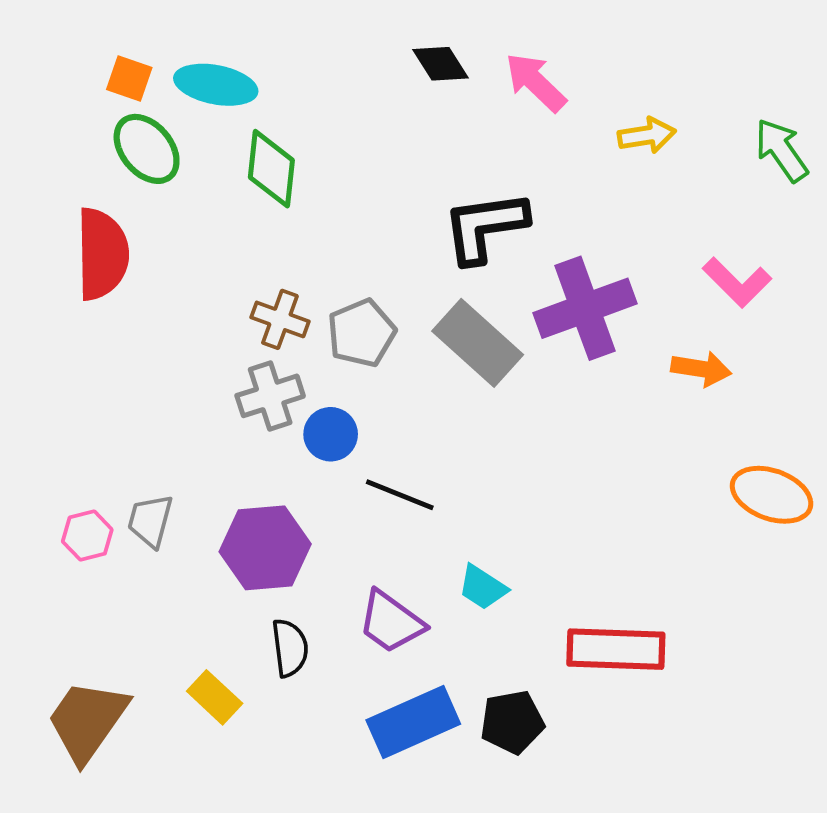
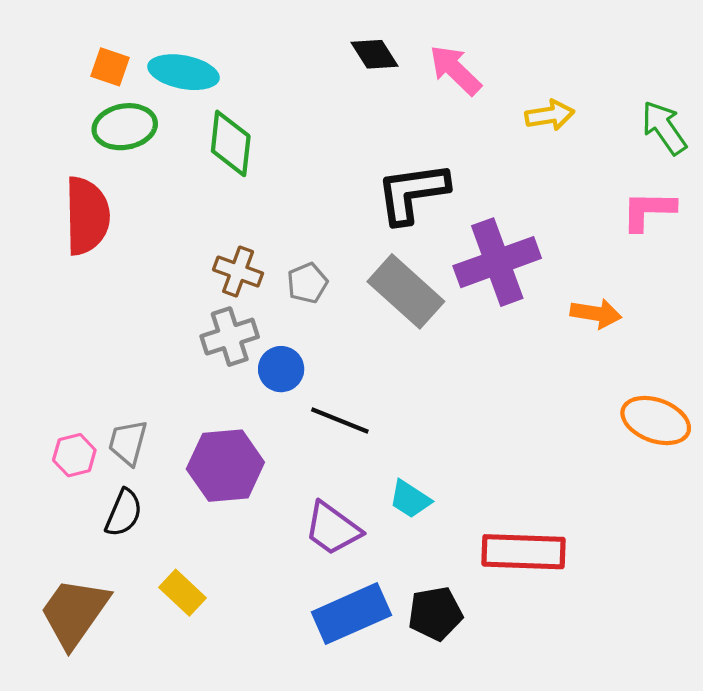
green ellipse: (147, 149) -> (125, 127), turned -60
pink L-shape: (737, 282) -> (648, 211), moved, turned 136
gray pentagon: (361, 333) -> (307, 283), size x0.7
black semicircle: (290, 648) -> (124, 513), moved, turned 30

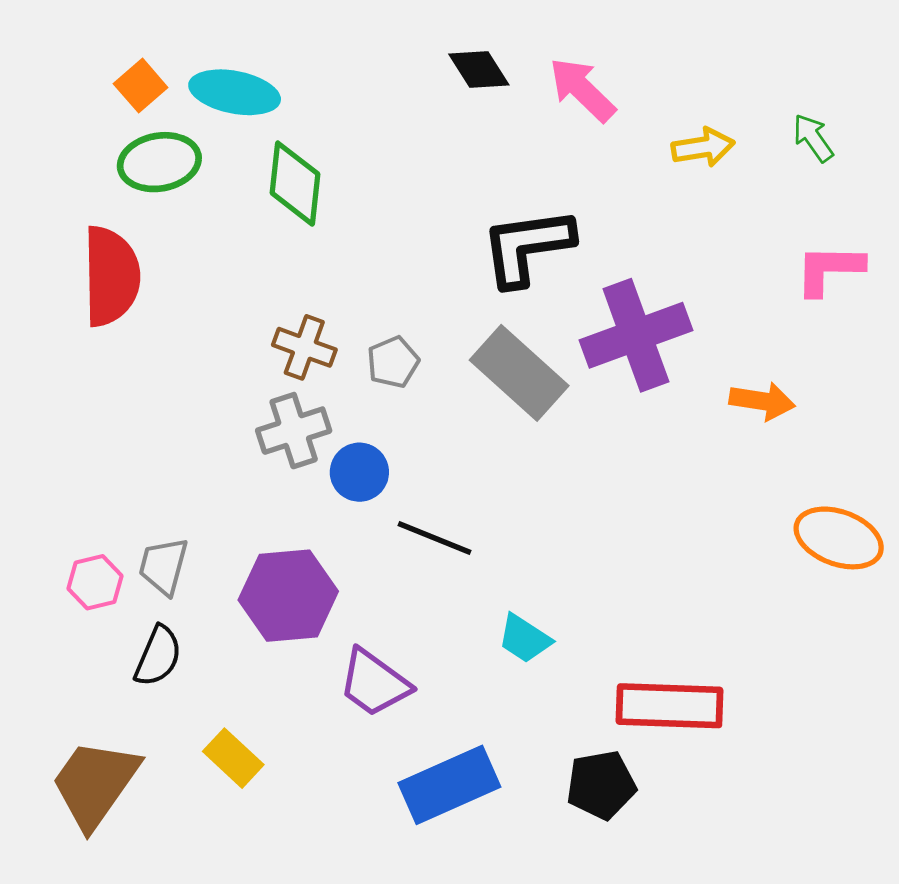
orange square: (110, 67) -> (141, 86), turned 30
green arrow: (664, 128) -> (813, 138), moved, size x0.7
purple trapezoid: (332, 529) -> (374, 683), moved
black pentagon: (435, 614) -> (601, 785), moved

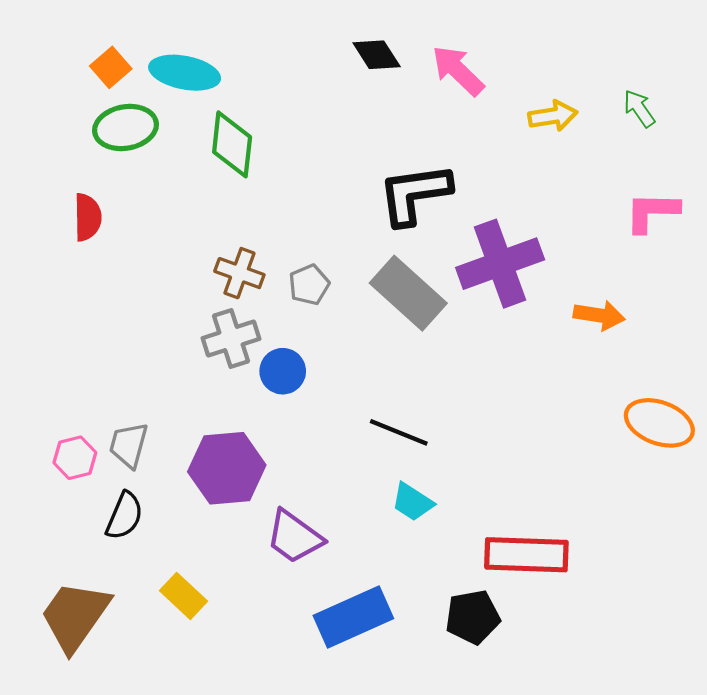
red semicircle: (111, 276) -> (88, 217), size x0.6
black line: (435, 538) -> (399, 432), moved

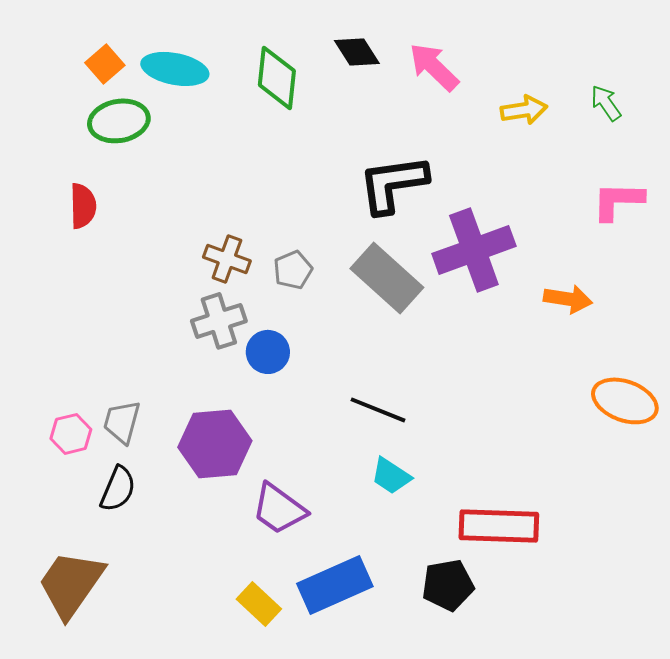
green diamond: (232, 144) -> (277, 78), moved
yellow rectangle: (184, 596) -> (259, 604), moved

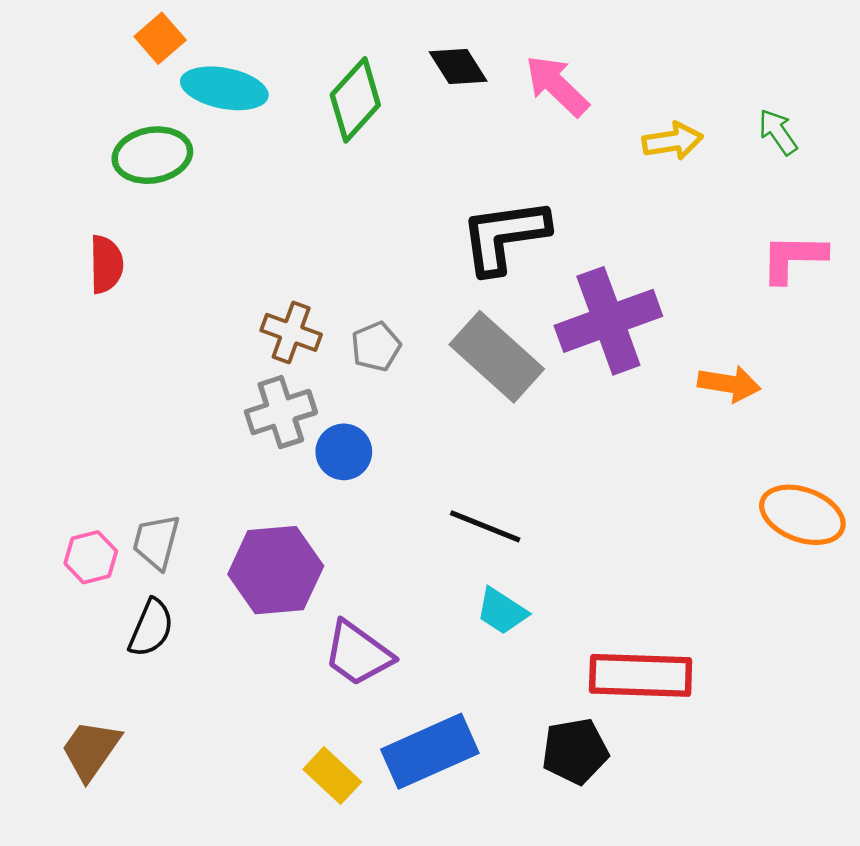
orange square: (105, 64) -> (160, 38), moved
green diamond: (277, 78) -> (355, 100), turned 36
brown trapezoid: (71, 584) -> (91, 750), size x0.7

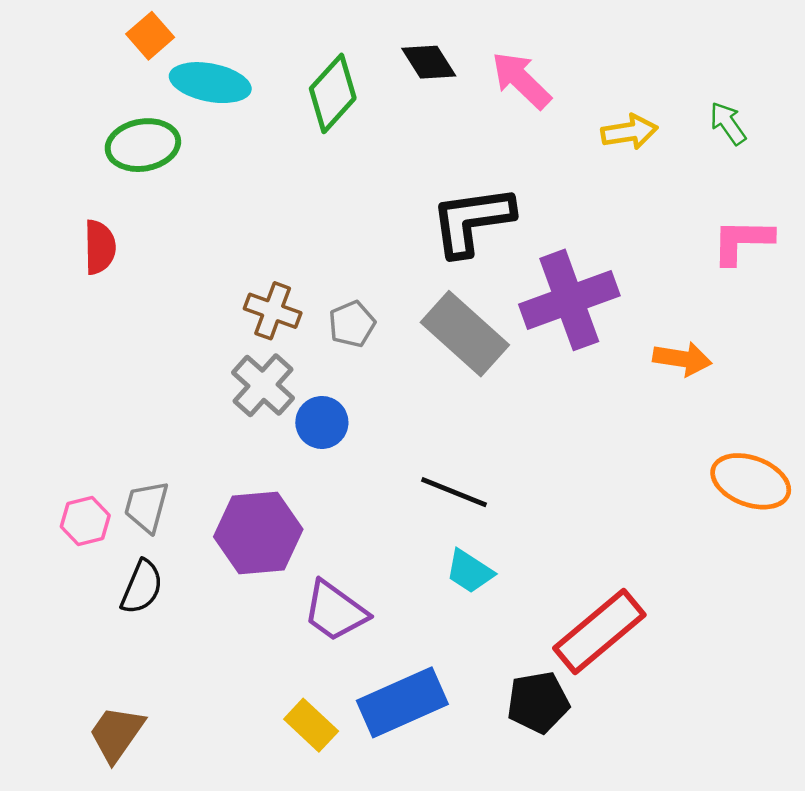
gray cross: (281, 412) -> (263, 385), turned -30
red rectangle: (641, 675) -> (599, 631), turned -42
brown trapezoid: (91, 750) -> (117, 734), moved

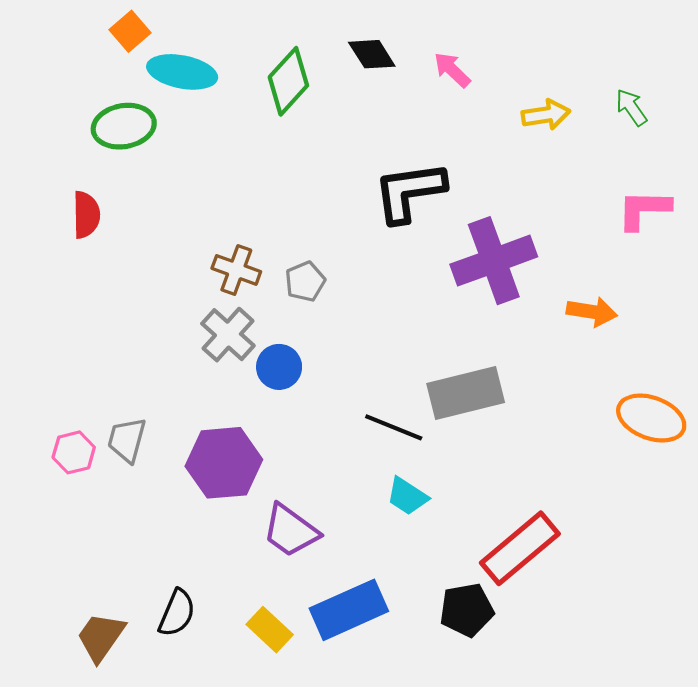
pink arrow: (521, 80) -> (452, 70), size x0.7
gray rectangle: (465, 334) -> (466, 393), moved, turned -56
black semicircle: (142, 587) -> (177, 613), moved

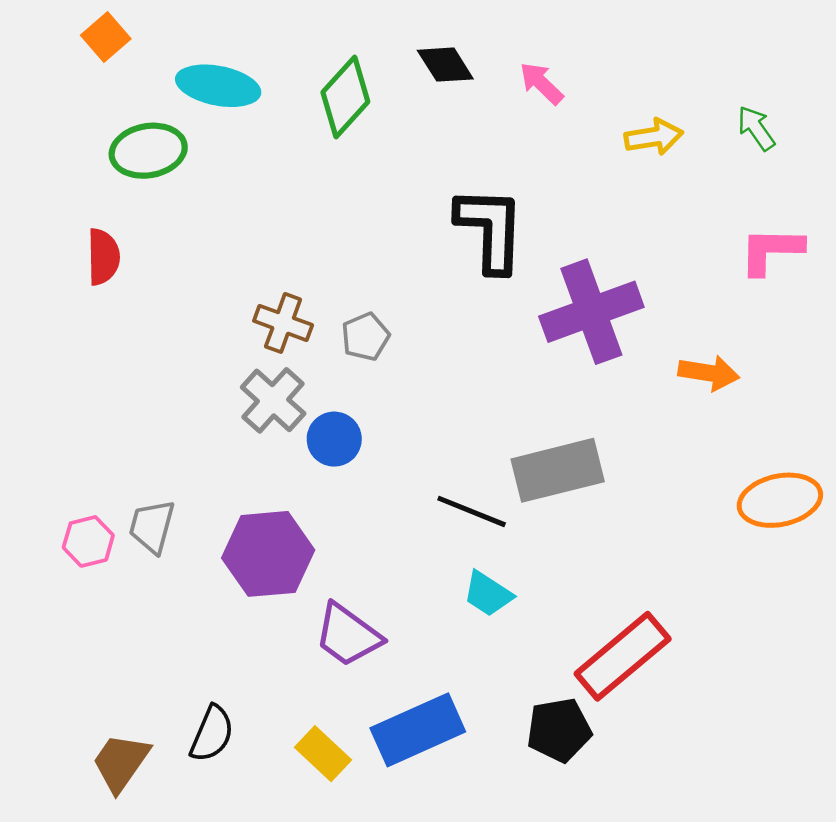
orange square: (130, 31) -> (106, 37), moved
black L-shape: (409, 192) -> (490, 229), turned 100
orange ellipse: (651, 418) -> (780, 500), turned -32

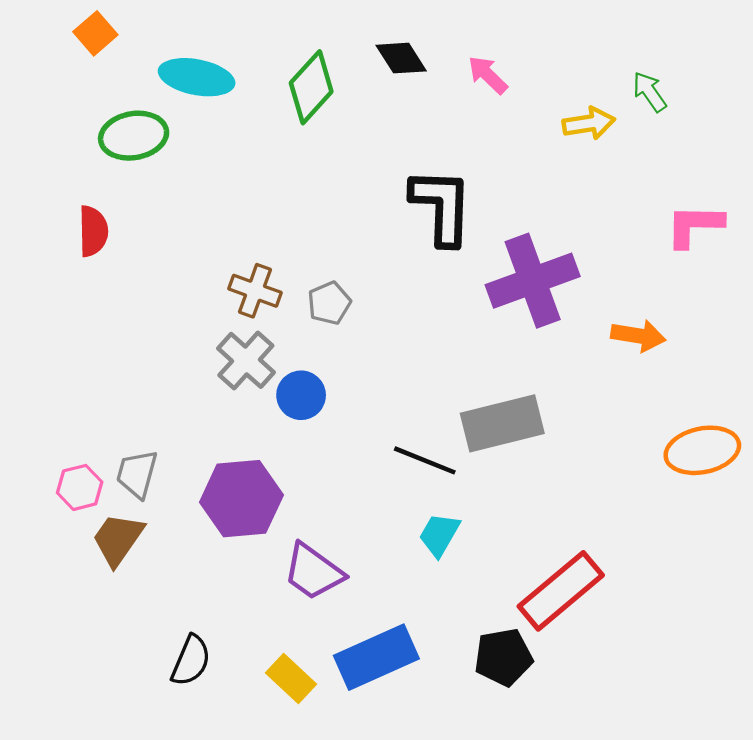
green arrow: (756, 128) -> (650, 92), moved
cyan trapezoid: (488, 594) -> (439, 535), turned 87
brown trapezoid: (121, 762) -> (118, 539), moved

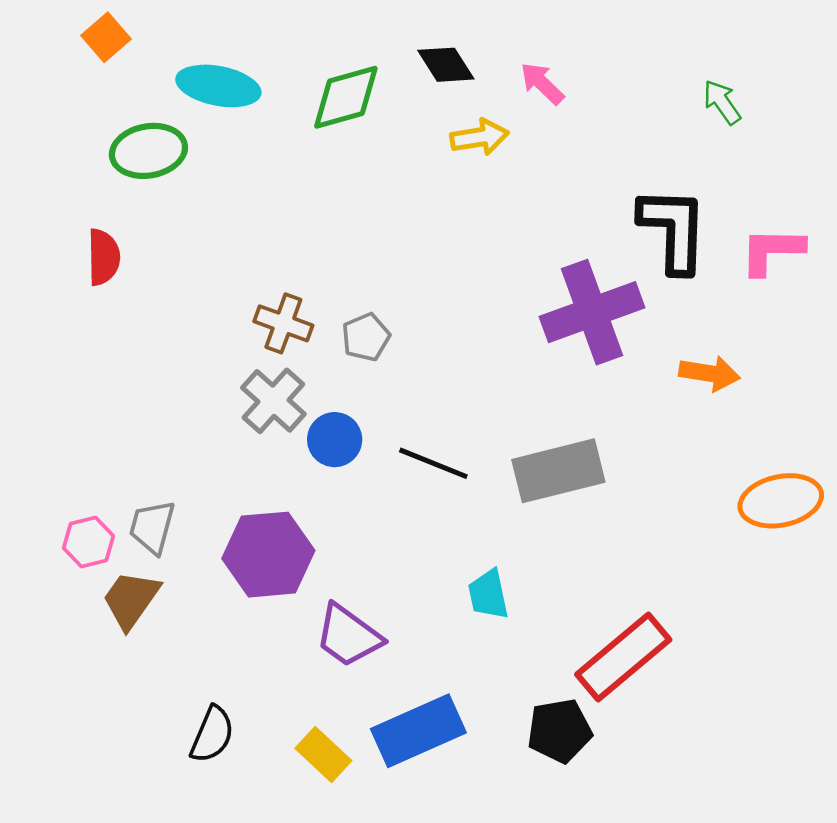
green diamond: (311, 87) -> (346, 97), turned 32
yellow arrow: (589, 123) -> (480, 137), moved
black L-shape: (442, 206) -> (673, 230), moved
black line: (425, 460) -> (433, 463), moved
cyan trapezoid: (439, 535) -> (488, 595), turned -42

